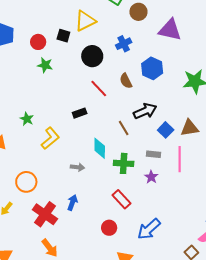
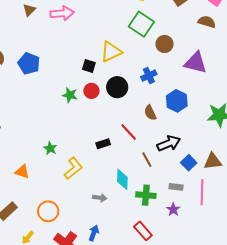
red circle: (38, 42) -> (91, 91), moved
red line: (99, 89) -> (129, 132), moved

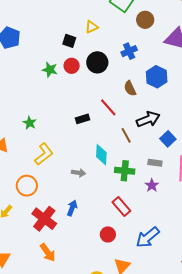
yellow triangle: (111, 52) -> (92, 27), size x0.6
yellow L-shape: (73, 168) -> (44, 154), moved

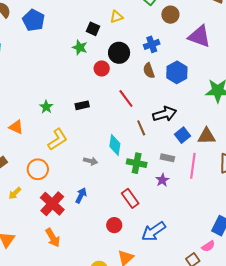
red circle: (72, 66) -> (102, 68), moved
green star: (50, 70) -> (80, 47), moved
brown semicircle: (130, 88) -> (149, 71), moved
black rectangle: (83, 119) -> (82, 105), moved

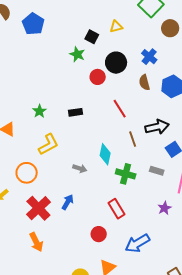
blue cross: (152, 44) -> (149, 57), turned -35
purple star: (162, 180) -> (164, 208), moved

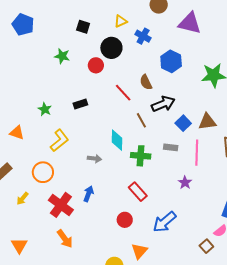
yellow triangle: (116, 27) -> (121, 21), moved
green star: (77, 54) -> (62, 56), moved
brown semicircle: (144, 82) -> (146, 82), moved

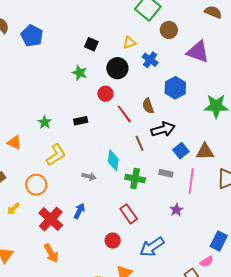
green star: (62, 56) -> (80, 73), moved
red circle: (96, 65) -> (105, 94), moved

